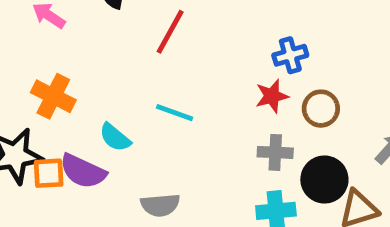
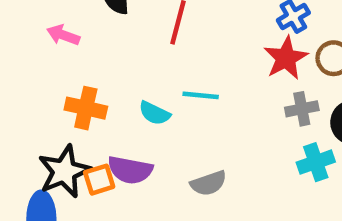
red star: (272, 96) -> (286, 58), size x1.4
cyan semicircle: (115, 137) -> (154, 113), moved

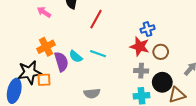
red star: (286, 58) -> (140, 47), turned 30
orange cross: (86, 108) -> (46, 47), turned 36
purple semicircle: (130, 170) -> (61, 62), moved, turned -132

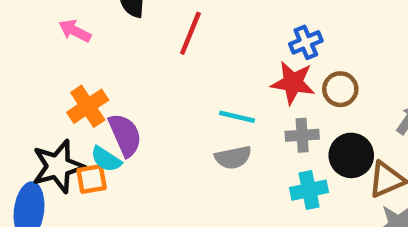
cyan line: (98, 54) -> (237, 117), moved
cyan semicircle: (76, 57) -> (106, 159), moved
gray semicircle: (92, 93) -> (233, 157), moved

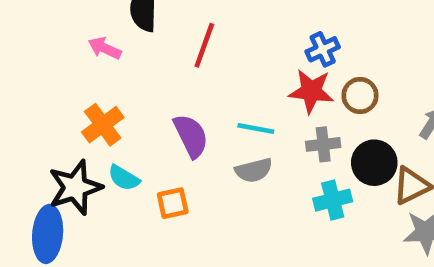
pink arrow: (75, 31) -> (105, 48), moved
purple semicircle: (125, 135) -> (191, 136), moved
orange square: (92, 179) -> (173, 203), moved

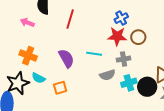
orange cross: (103, 125) -> (28, 56), turned -30
black circle: (374, 163) -> (147, 87), moved
gray semicircle: (254, 170) -> (107, 75), moved

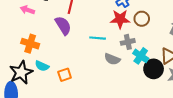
purple semicircle: (66, 58) -> (63, 25), moved
gray semicircle: (107, 75) -> (112, 59), turned 42
cyan cross: (129, 83) -> (141, 56), moved, turned -35

